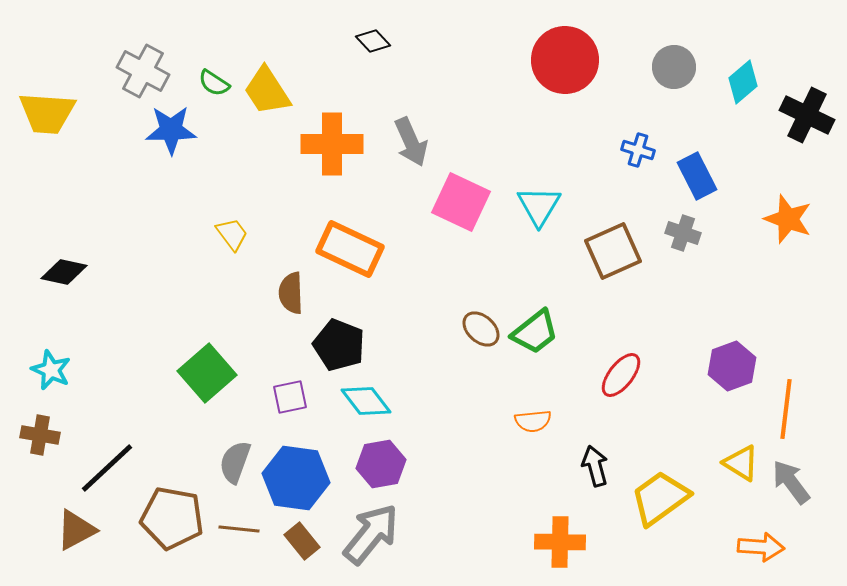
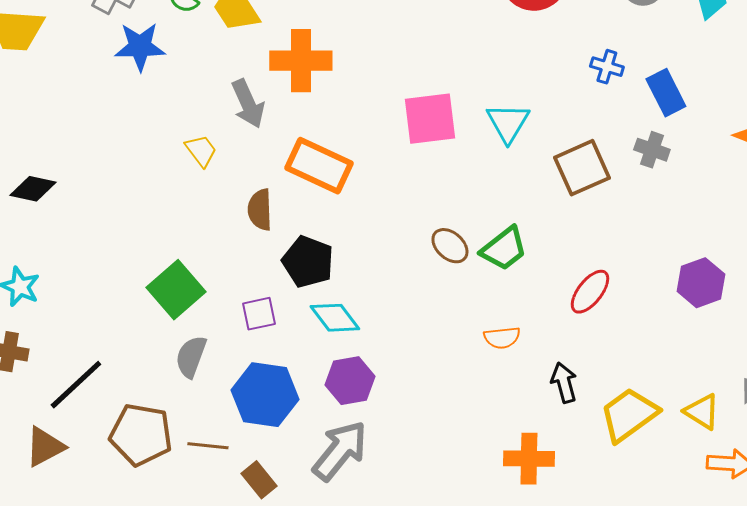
gray arrow: (411, 142) -> (248, 104), moved
pink square: (461, 202) -> (430, 119), turned -32
gray semicircle: (235, 462) -> (191, 357), moved
yellow triangle: (741, 463) -> (702, 412), moved
brown rectangle: (302, 541) -> (259, 480), moved

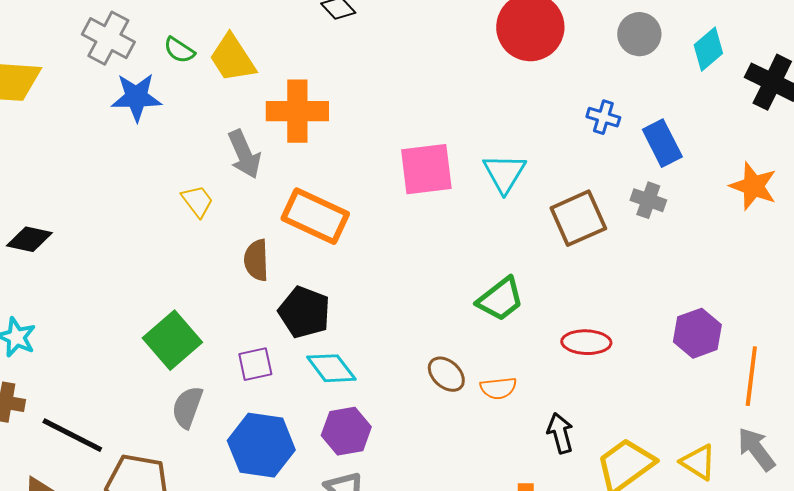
brown ellipse: (450, 246) -> (446, 374), moved
red ellipse: (590, 292) -> (586, 342), turned 54
black line: (76, 385) -> (72, 435), turned 70

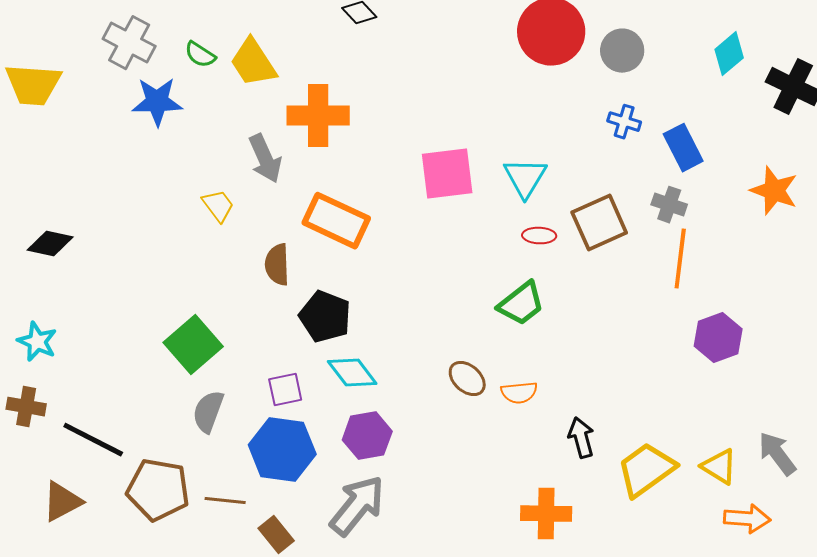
gray circle: (639, 34) -> (622, 51), moved
red ellipse: (586, 342) -> (539, 236), moved, size x0.7
purple square: (255, 364) -> (285, 390), moved
orange line: (751, 376) -> (680, 259), moved

